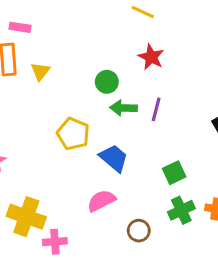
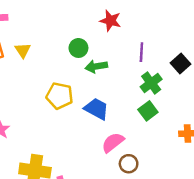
purple line: (156, 109) -> (141, 52), moved
pink semicircle: (101, 201) -> (113, 142), moved
green cross: (181, 210) -> (151, 83), moved

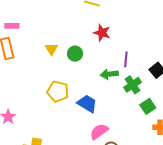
yellow triangle: (23, 50) -> (51, 49), moved
green arrow: (96, 66) -> (109, 74), moved
green square: (148, 111) -> (148, 106), moved

